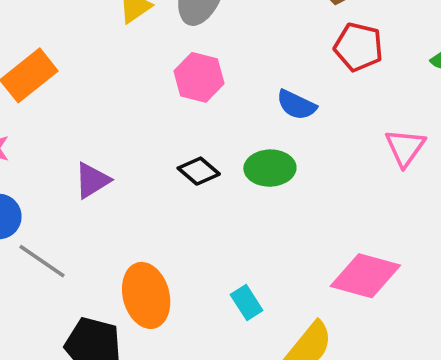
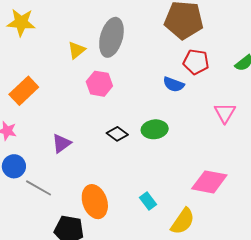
pink hexagon: (199, 77) -> (99, 84), moved
blue semicircle: (296, 105) -> (174, 84), moved

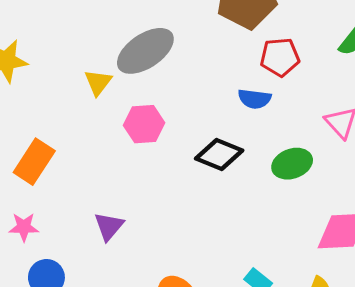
gray ellipse: (111, 37) -> (145, 51), turned 54
green ellipse: (155, 129) -> (292, 164), moved
black diamond: (117, 134) -> (219, 155), moved, size x1.4

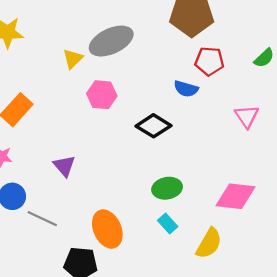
green ellipse: (292, 164) -> (167, 188), moved
purple triangle: (109, 226) -> (64, 166), turned -30

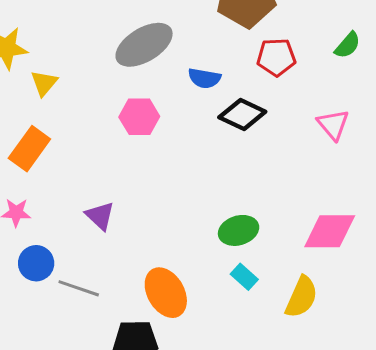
yellow triangle: (73, 59) -> (44, 83), moved
blue semicircle: (186, 89) -> (204, 78), moved
black diamond: (154, 126) -> (242, 115), moved

